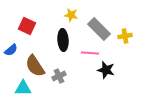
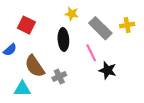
yellow cross: (125, 36) -> (127, 25), moved
pink line: (90, 53) -> (91, 53), turned 60

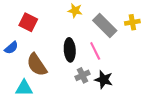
black ellipse: (63, 39) -> (70, 50), moved
black star: (108, 70) -> (104, 80), moved
gray cross: (59, 76) -> (82, 75), moved

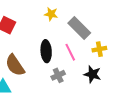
yellow cross: (132, 22) -> (99, 49), moved
black star: (104, 80) -> (92, 74), moved

